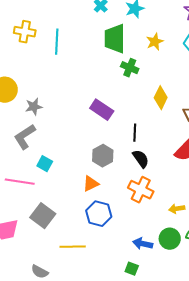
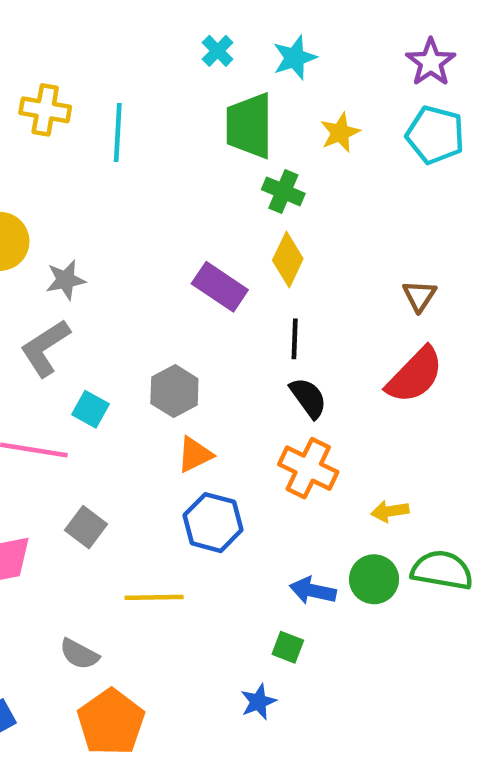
yellow diamond: (161, 98) -> (288, 260), moved
gray hexagon: (103, 156) -> (174, 391), moved
gray square: (43, 216) -> (86, 527), size x0.7

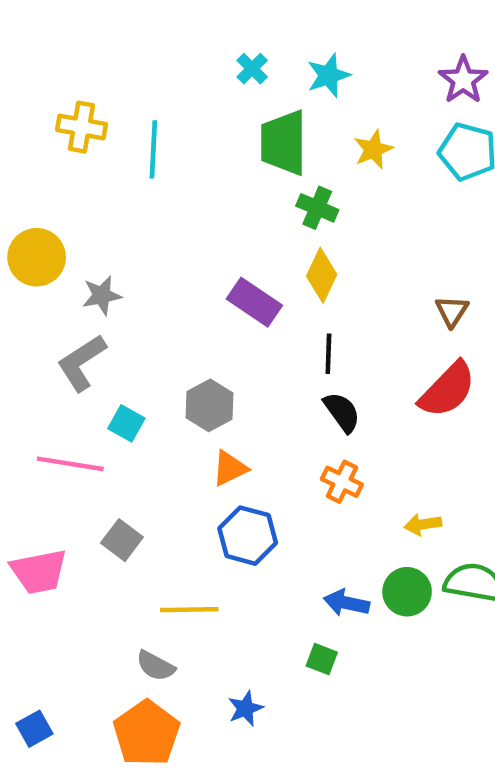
orange cross: (308, 468) -> (342, 482), size x0.7
gray semicircle: (79, 654) -> (156, 666), moved
blue star: (258, 702) -> (245, 708), moved

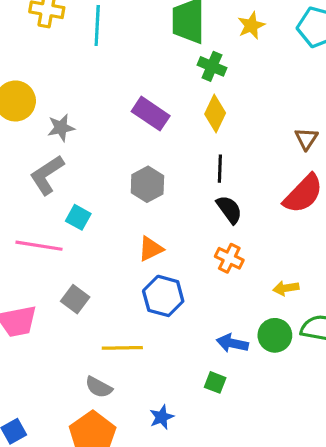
purple rectangle: (254, 302) -> (151, 114), moved
gray hexagon: (209, 405) -> (147, 184), moved

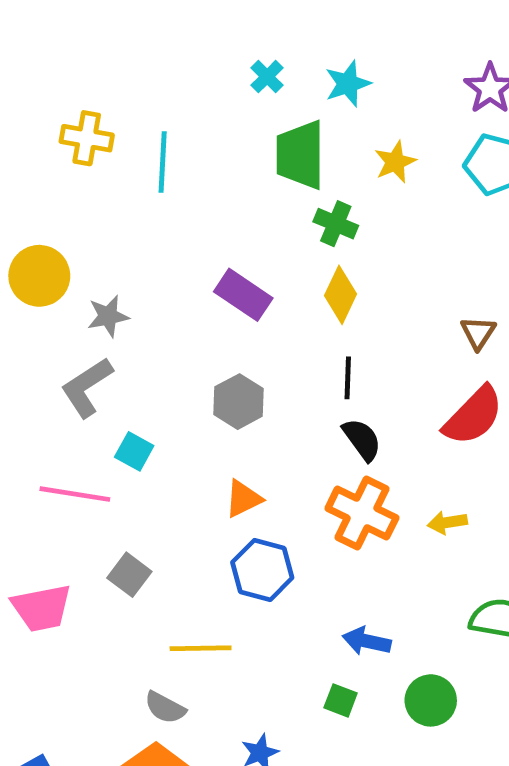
orange cross: (229, 258) -> (362, 513), size x1.6
yellow arrow: (286, 288) -> (447, 523), moved
green circle: (275, 335) -> (431, 700), moved

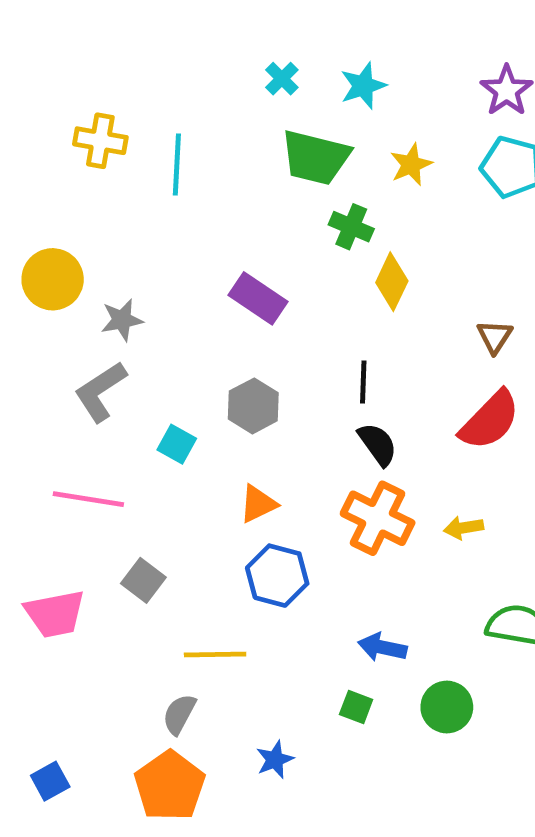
green trapezoid: (300, 155) -> (315, 157), turned -76
yellow diamond: (341, 295) -> (392, 282), moved
cyan square: (134, 451) -> (177, 444), moved
gray semicircle: (165, 708) -> (179, 714), turned 90

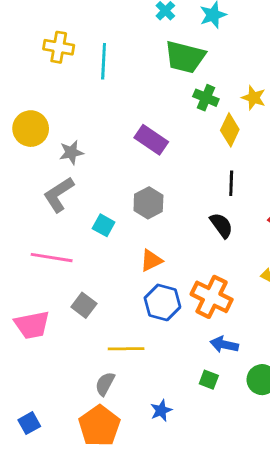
yellow star: (411, 165) -> (254, 98), moved, turned -30
black line: (363, 382) -> (231, 183), moved
orange cross: (378, 518) -> (212, 297), moved

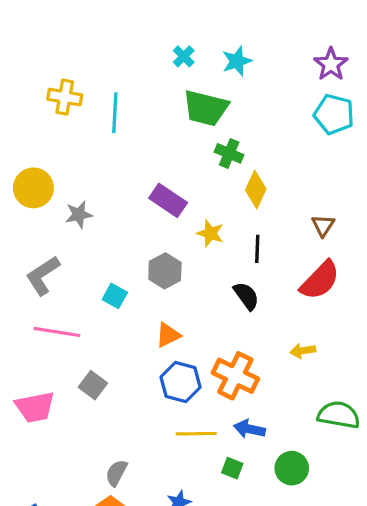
yellow star: (254, 98) -> (210, 233), moved
gray L-shape: (59, 194) -> (43, 276), moved
yellow line: (126, 349) -> (196, 434), moved

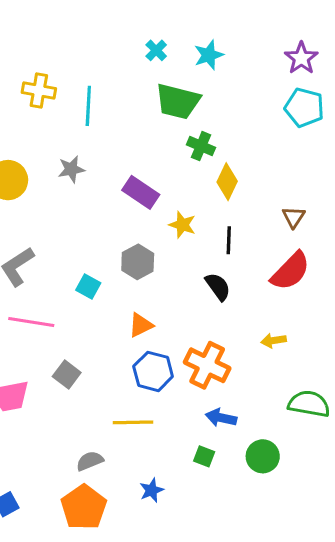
gray star: (79, 214) -> (71, 169), moved
yellow line: (196, 434) -> (133, 422), moved
gray semicircle: (116, 473) -> (90, 461), turned 40

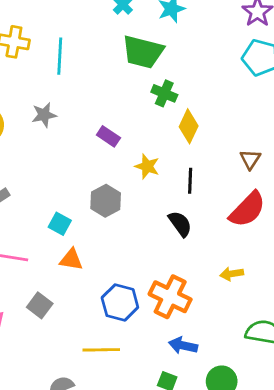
purple rectangle: (141, 192) -> (108, 136), size x0.7
orange triangle: (141, 325) -> (71, 260), moved, turned 35

